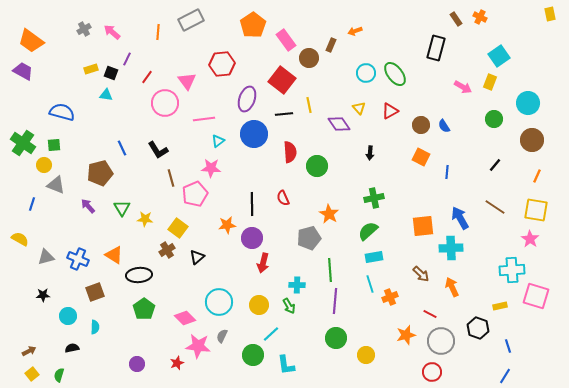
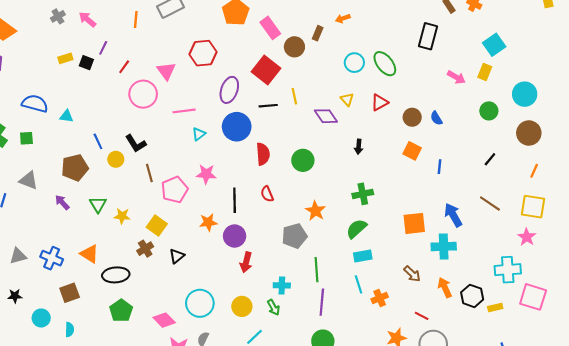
cyan triangle: (106, 95) -> (66, 116), moved
red semicircle: (290, 152) -> (263, 154), moved
yellow circle: (44, 165) -> (116, 159), moved
pink star: (211, 168) -> (206, 174), moved
black hexagon: (478, 328) -> (472, 296), moved

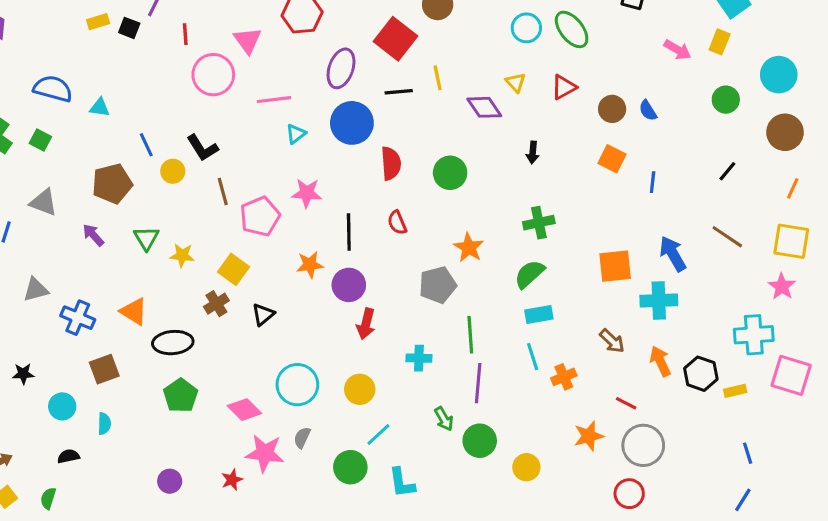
red line: (124, 67) -> (185, 34), turned -40
green square: (26, 138) -> (40, 140), turned 32
gray triangle: (18, 256) -> (36, 290), moved
green arrow: (273, 307) -> (444, 419), moved

